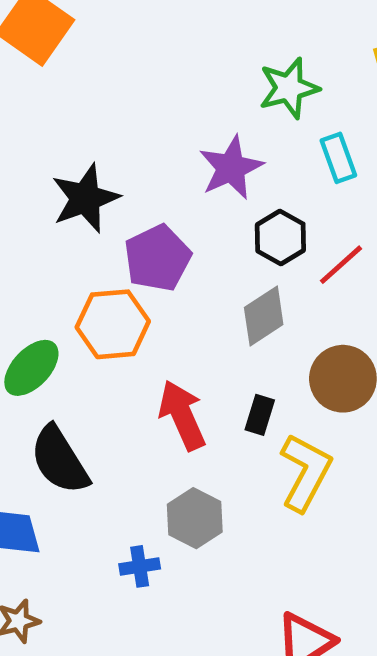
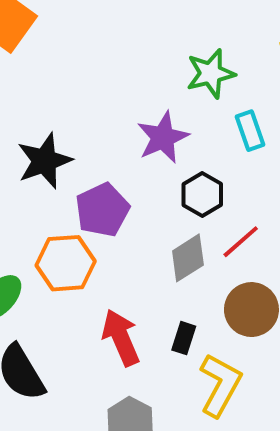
red line: (341, 265) -> (241, 242), moved

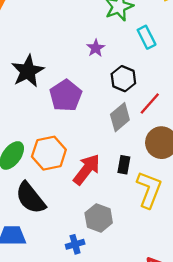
purple star: (163, 137) -> (96, 48), size x0.6
orange hexagon: (66, 263) -> (49, 153), moved
red arrow: (121, 338) -> (87, 169), turned 68

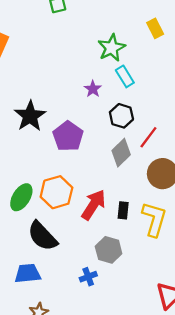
cyan rectangle: (147, 37) -> (125, 76), moved
black rectangle: (124, 165) -> (123, 210), moved

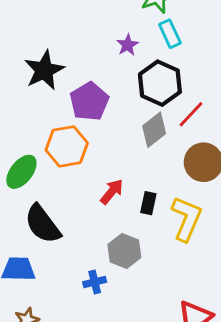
black hexagon: (121, 116) -> (160, 83), size x1.4
orange hexagon: (56, 192) -> (67, 146), moved
red arrow: (94, 205) -> (112, 192), size x0.7

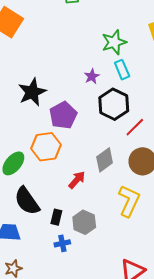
gray diamond: (154, 130) -> (105, 160), moved
black rectangle: (148, 203) -> (56, 217), moved

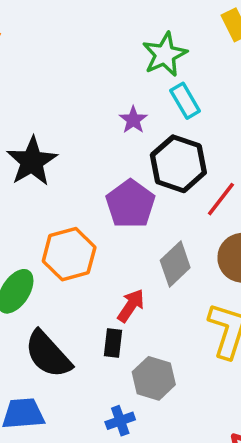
purple pentagon: (63, 115) -> (130, 204), moved
black rectangle: (56, 217) -> (113, 343), moved

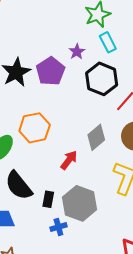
purple pentagon: (130, 204) -> (50, 71), moved
black rectangle: (113, 343) -> (48, 199), moved
gray hexagon: (154, 378) -> (80, 203), size x1.4

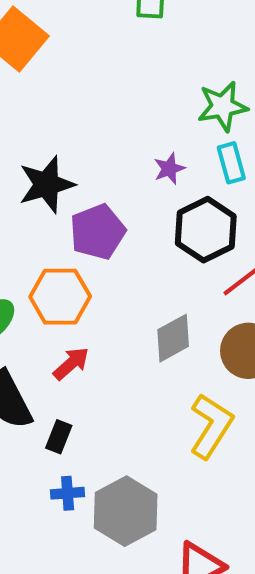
purple pentagon: (50, 71) -> (98, 232), moved
red arrow: (69, 160) -> (71, 364), moved
gray hexagon: (80, 203) -> (126, 511), moved

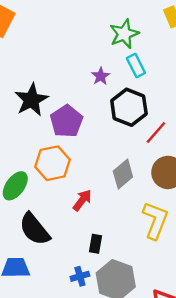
red arrow: (71, 364) -> (82, 200), moved
black rectangle: (59, 437) -> (96, 244), moved

